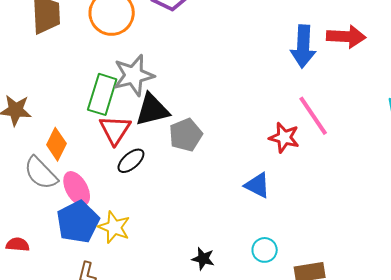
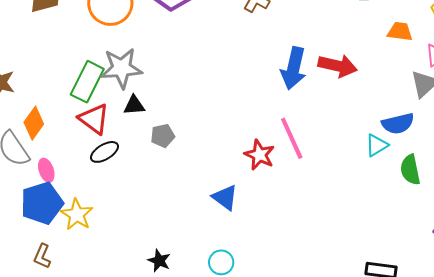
black triangle: (152, 110) -> (134, 105), size x0.6
red triangle: (115, 130) -> (94, 119), turned -36
gray pentagon: (186, 135) -> (163, 136), size x0.7
pink ellipse: (77, 189) -> (46, 170), size x0.7

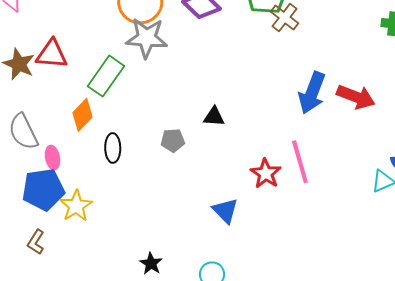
gray star: (122, 68) -> (147, 38), moved
black triangle: (134, 105) -> (214, 117), moved
red triangle: (94, 119) -> (52, 54), moved, turned -40
orange diamond: (34, 123) -> (83, 115), moved
black ellipse: (104, 152) -> (113, 148), turned -68

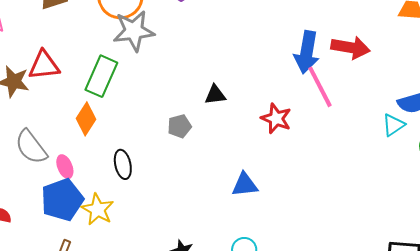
black ellipse: (113, 148) -> (123, 164), moved
pink line: (300, 162) -> (320, 87), moved
red star: (266, 173) -> (276, 118), moved
blue triangle: (225, 211) -> (245, 185), turned -40

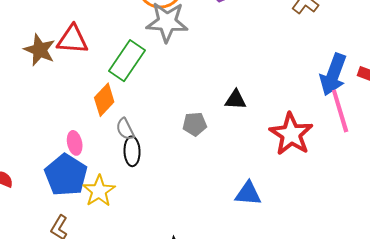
red star: (276, 118) -> (291, 134), size x1.4
gray semicircle: (31, 147) -> (125, 129), moved, size x0.6
blue pentagon: (62, 200) -> (66, 175), turned -30

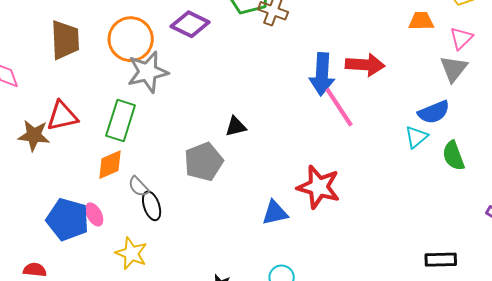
orange diamond: (104, 100) -> (110, 165), turned 40
gray pentagon: (195, 124) -> (204, 162), size x1.6
red star: (291, 134) -> (319, 187), moved
blue pentagon: (66, 175) -> (68, 219), moved

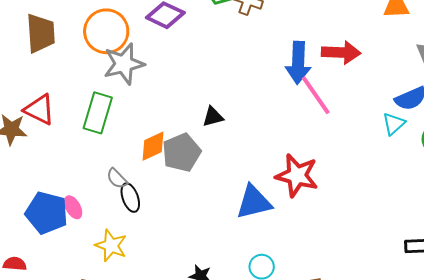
red triangle: (62, 116) -> (39, 110), turned 40
orange diamond: (110, 165) -> (153, 146), moved
blue triangle: (275, 213) -> (254, 202), size x1.4

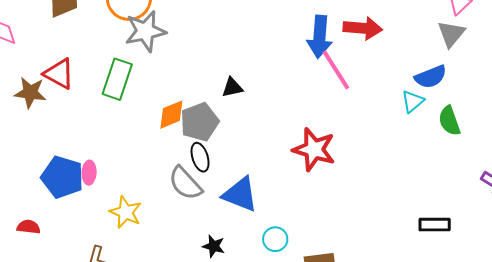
gray semicircle: (117, 179) -> (185, 183), moved, size x1.6
black ellipse: (130, 198) -> (200, 157), moved
blue triangle: (254, 202) -> (240, 194), moved, turned 33
pink ellipse: (73, 207) -> (89, 173), turned 30

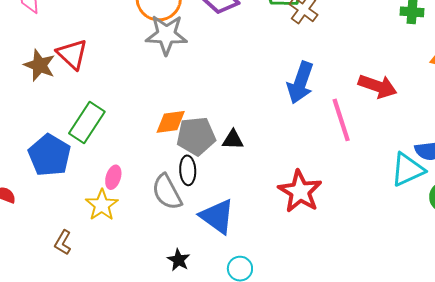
blue arrow: (320, 37) -> (300, 83), moved
green rectangle: (117, 79) -> (87, 123), moved
black triangle: (232, 87) -> (233, 140), moved
cyan triangle: (413, 101) -> (408, 170), size x1.5
pink ellipse: (89, 173) -> (113, 177), moved

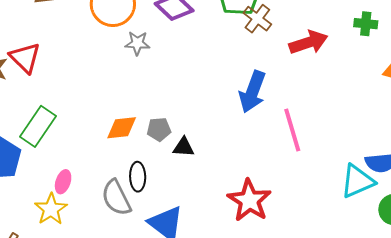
gray star: (166, 35) -> (137, 43), moved, size x0.6
red arrow: (378, 86) -> (308, 42), moved, turned -39
gray pentagon: (196, 136) -> (159, 129), moved, size x0.6

